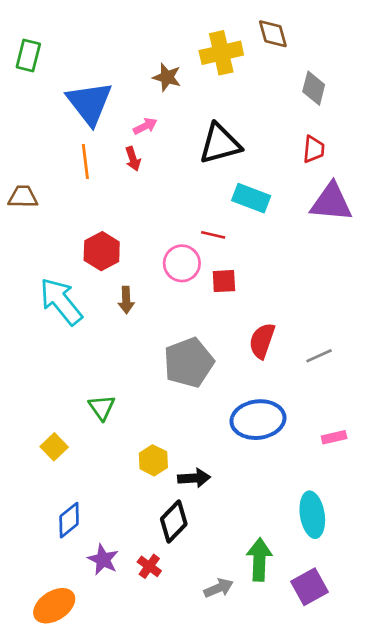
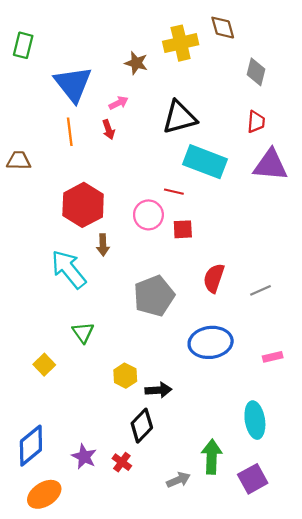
cyan rectangle: (251, 198) -> (205, 162), size x1.4
red hexagon: (102, 251) -> (83, 205), size x1.4
cyan arrow: (61, 301) -> (69, 269), moved
blue diamond: (69, 520) -> (31, 446), moved, size x1.4

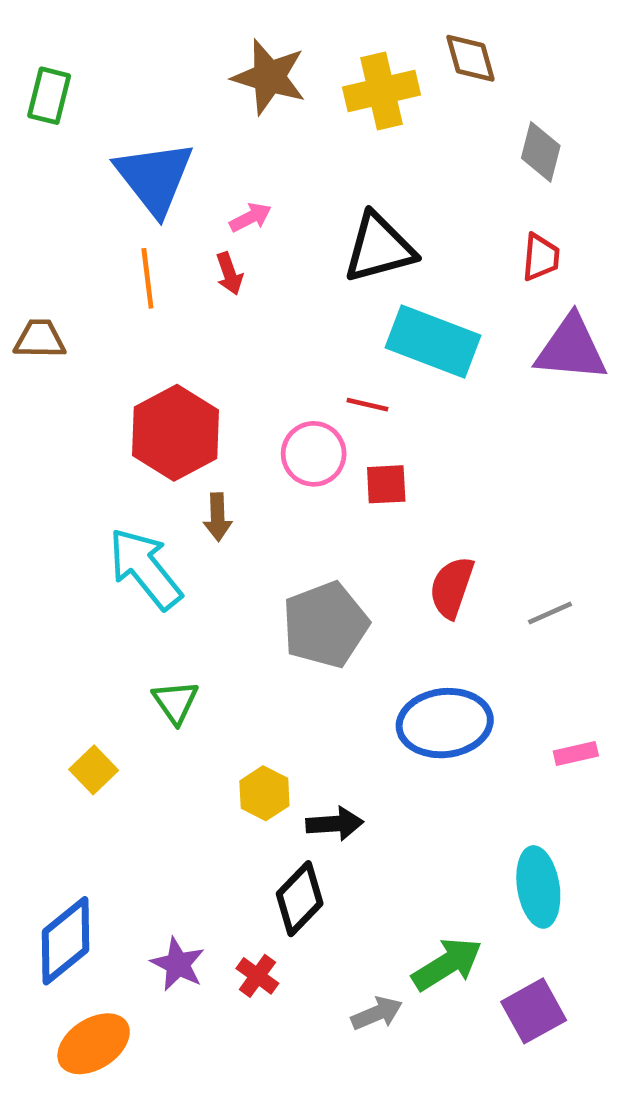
brown star: (136, 63) -> (269, 77), moved, size x1.5
green arrow: (212, 457) -> (447, 964), turned 56

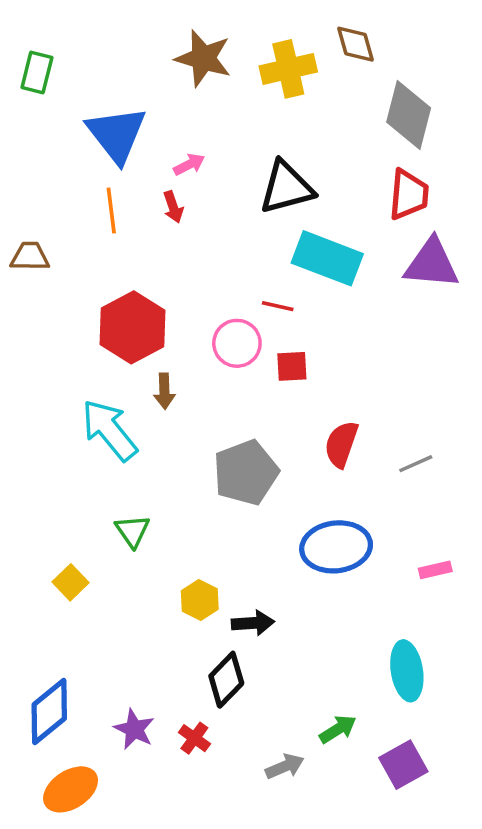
gray diamond: (541, 152) -> (409, 115), size x1.5
red trapezoid: (541, 257) -> (409, 195), size x1.4
green arrow: (447, 964) -> (338, 729), size x0.7

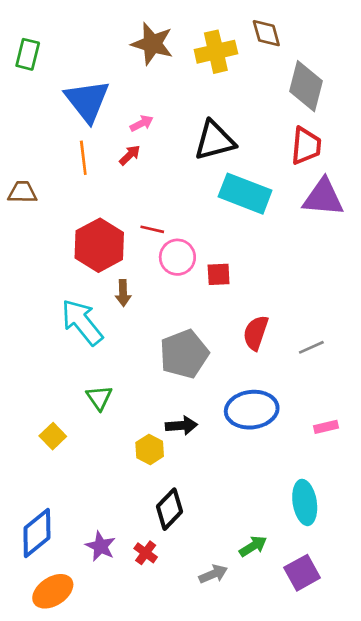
red arrow: (173, 207) -> (130, 155), turned -115
red line: (278, 306) -> (152, 229), moved
black arrow: (253, 623) -> (181, 426), moved

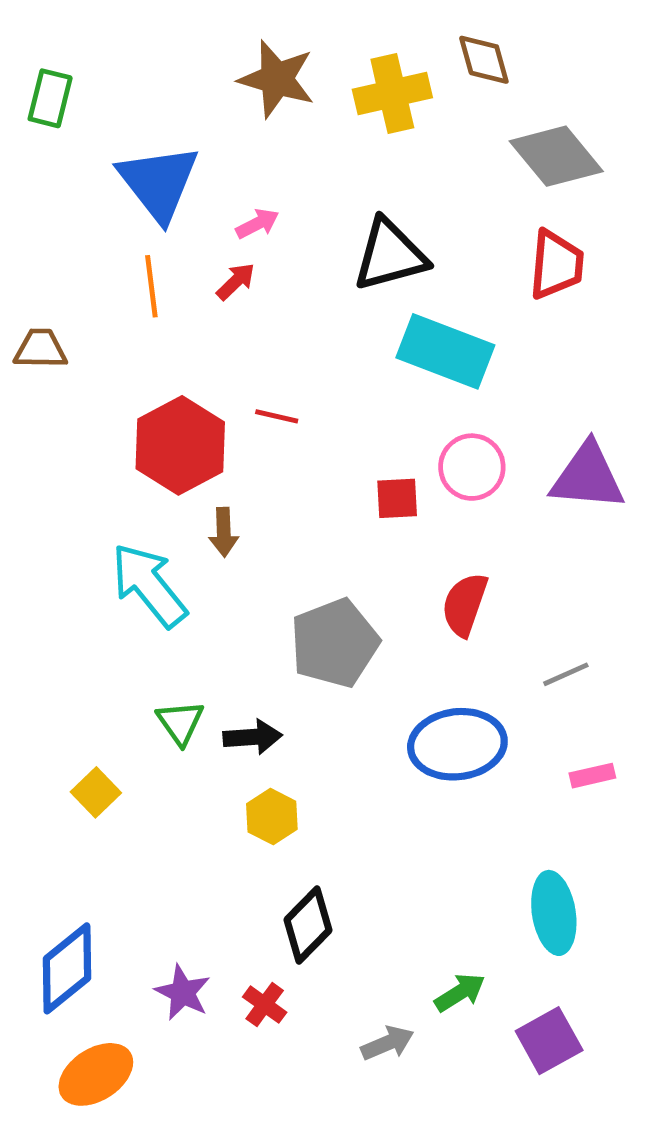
gray diamond: (306, 86) -> (556, 156), turned -54
purple triangle: (323, 198) -> (588, 477), moved
pink circle: (177, 257) -> (472, 467), moved
gray line: (311, 347) -> (566, 674), moved
black arrow: (181, 426) -> (253, 737), moved

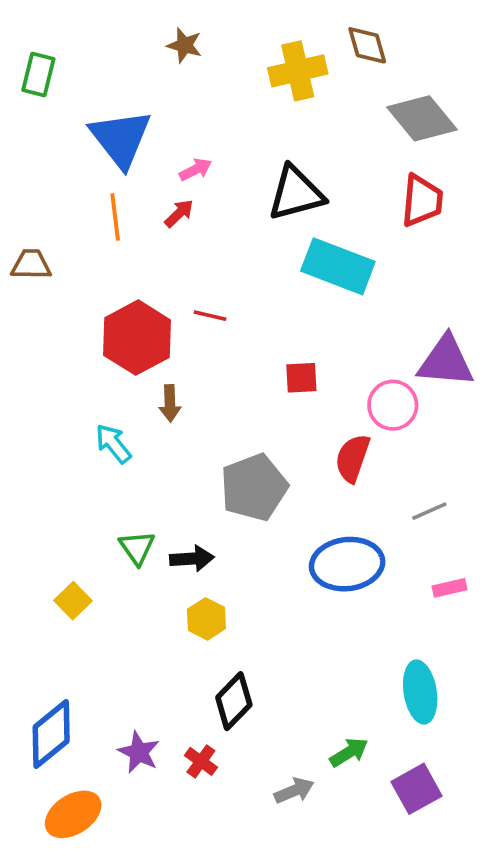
brown star: (277, 79) -> (185, 45), moved, size x0.6
pink circle: (472, 467) -> (393, 405), moved
cyan arrow: (149, 585) -> (113, 444), size x0.6

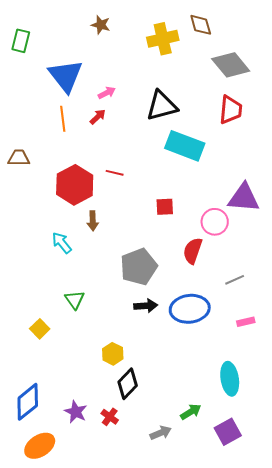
brown trapezoid: (31, 265) -> (19, 158), moved
black arrow: (192, 559) -> (146, 306), moved
yellow hexagon: (206, 619) -> (113, 354), moved

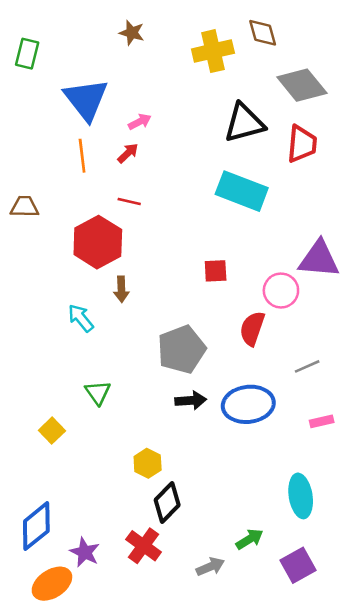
black triangle: (162, 106) -> (244, 123), moved
red line: (115, 173) -> (129, 202), moved
purple star: (76, 412) -> (85, 552), moved
red cross: (110, 417) -> (144, 546), size x1.5

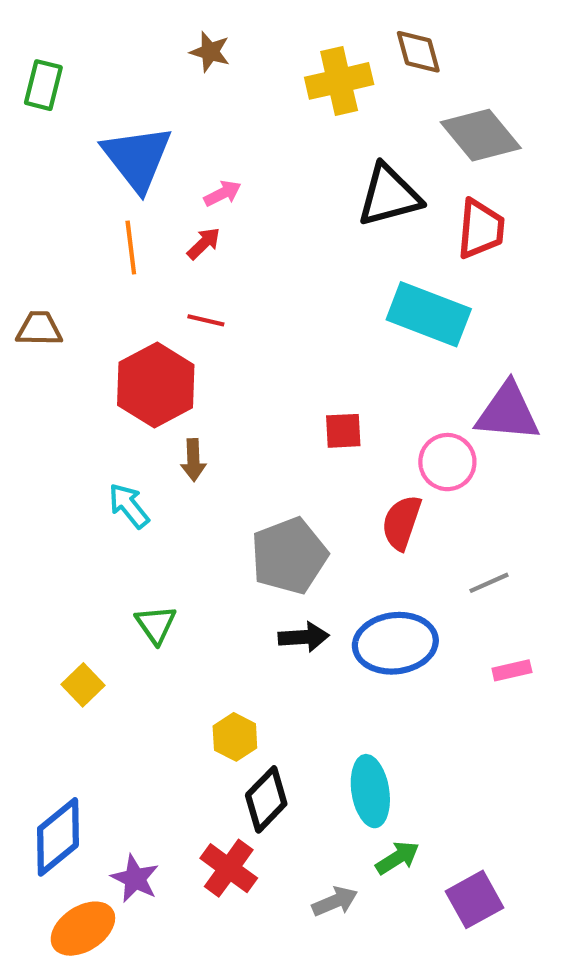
cyan rectangle: (242, 191) -> (429, 314), moved
cyan ellipse: (301, 496) -> (370, 791), moved

